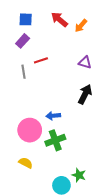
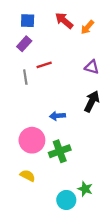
blue arrow: (53, 116) -> (57, 116), moved

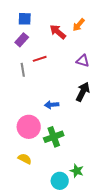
red arrow: (64, 21) -> (58, 32), moved

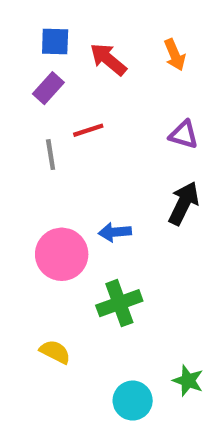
orange arrow: (79, 25) -> (175, 55), turned -64
red arrow: (58, 32) -> (108, 59), moved
pink circle: (29, 127) -> (62, 254), moved
green star: (77, 171) -> (188, 381), moved

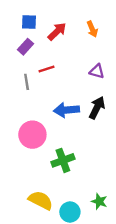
red arrow: (108, 59) -> (57, 31), turned 96
blue arrow: (115, 232) -> (66, 110), moved, size x1.5
yellow semicircle: (55, 352) -> (41, 200), moved, size x1.5

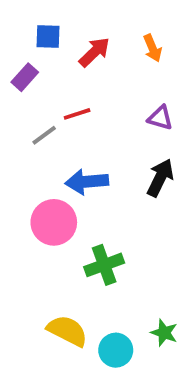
purple rectangle: (25, 47) -> (25, 77), moved
gray line: (27, 82) -> (44, 135), turned 63
blue arrow: (66, 110) -> (87, 182), moved

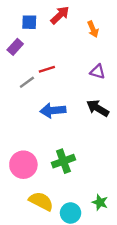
red arrow: (94, 52) -> (60, 15), moved
black arrow: (160, 178) -> (98, 108), turned -85
pink circle: (54, 222) -> (23, 165), moved

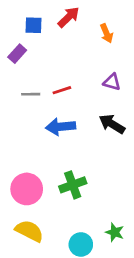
red line: (47, 69) -> (62, 90), moved
gray line: (27, 82) -> (31, 94), turned 35
yellow semicircle: (41, 201) -> (29, 231), moved

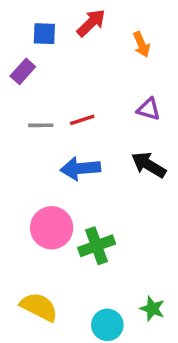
pink circle: (27, 189) -> (52, 228), moved

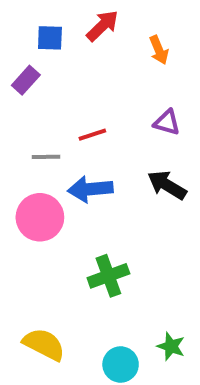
gray line: (41, 125) -> (46, 157), moved
pink circle: (52, 228) -> (40, 217), moved

